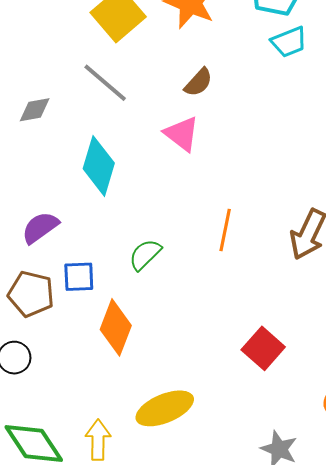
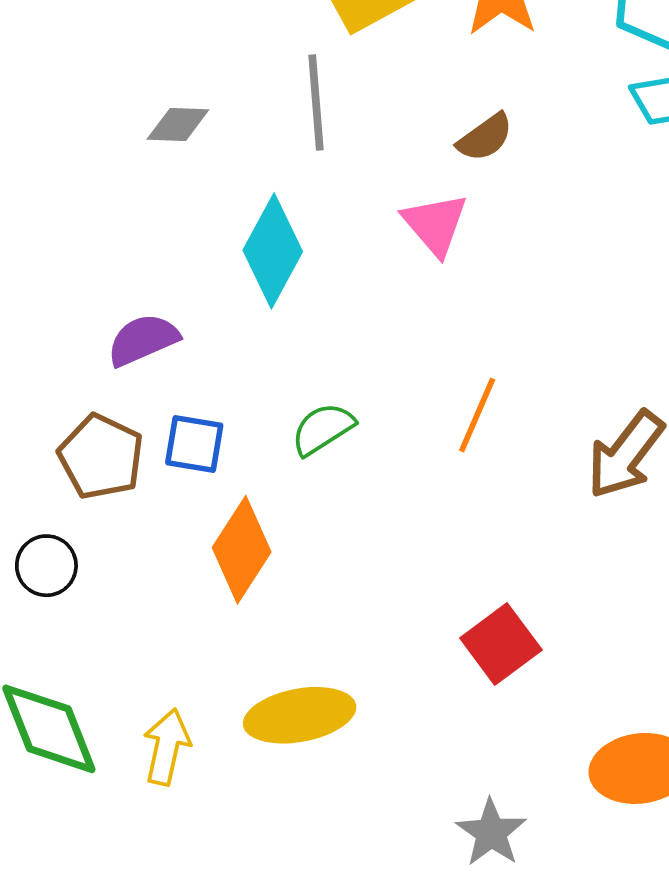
gray line: (105, 83) -> (316, 103), turned 33

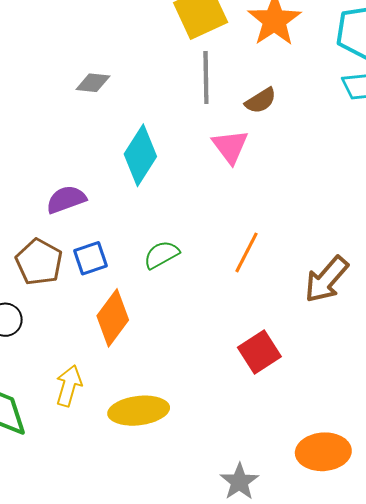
gray line: (316, 103) -> (206, 77), moved
blue square: (194, 444) -> (91, 258), turned -32
red square: (501, 644) -> (259, 352), moved
yellow arrow: (167, 747) -> (69, 386), moved

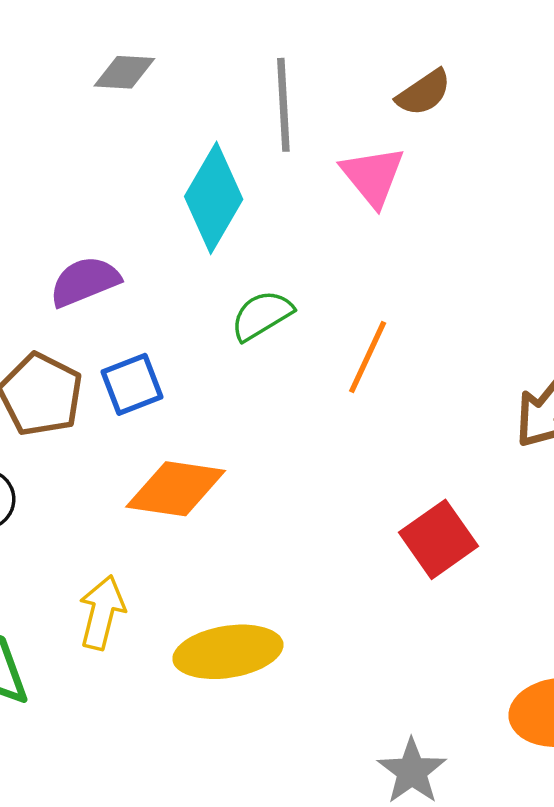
gray line: (206, 77) -> (283, 105), moved
orange line: (246, 252) -> (368, 357), moved
green semicircle: (161, 255) -> (262, 315), moved
orange diamond: (113, 318) -> (176, 489), turned 64

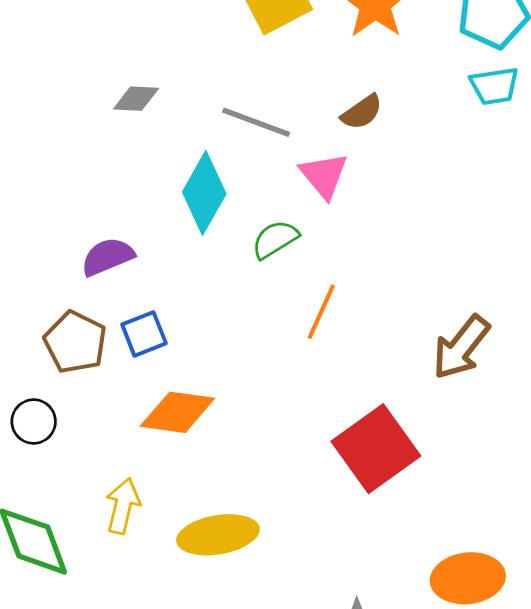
gray line: (283, 105) -> (256, 122), turned -66
green semicircle: (262, 315) -> (275, 239), moved
red square: (439, 539) -> (376, 449), size x1.5

